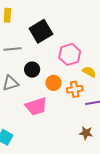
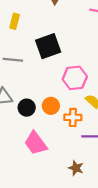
black circle: (32, 70) -> (27, 108), moved
pink trapezoid: (36, 106) -> (36, 143), moved, turned 60

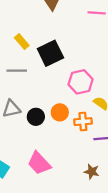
yellow rectangle: (15, 21) -> (22, 42), moved, turned -48
pink trapezoid: (36, 143) -> (39, 163), moved

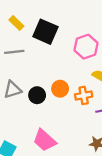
black square: (50, 53) -> (45, 32), turned -35
pink hexagon: (81, 82) -> (86, 47), moved

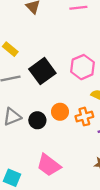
black square: (45, 32) -> (42, 71), moved, turned 35

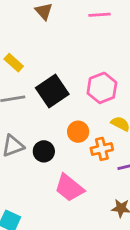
orange circle: (60, 112) -> (78, 132), moved
pink trapezoid: (49, 165) -> (69, 188), moved

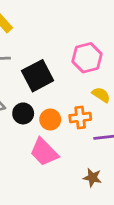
black square: (52, 91) -> (38, 76), moved
orange circle: (78, 132) -> (50, 120), moved

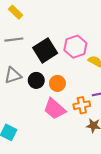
pink hexagon: (87, 58) -> (75, 47), moved
orange cross: (80, 117) -> (82, 105), moved

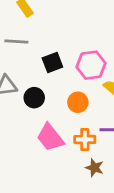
black square: (45, 50) -> (52, 63), size x0.7
orange circle: (57, 83) -> (78, 102), moved

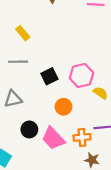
black circle: (34, 98) -> (29, 129), moved
orange circle: (78, 102) -> (63, 107), moved

